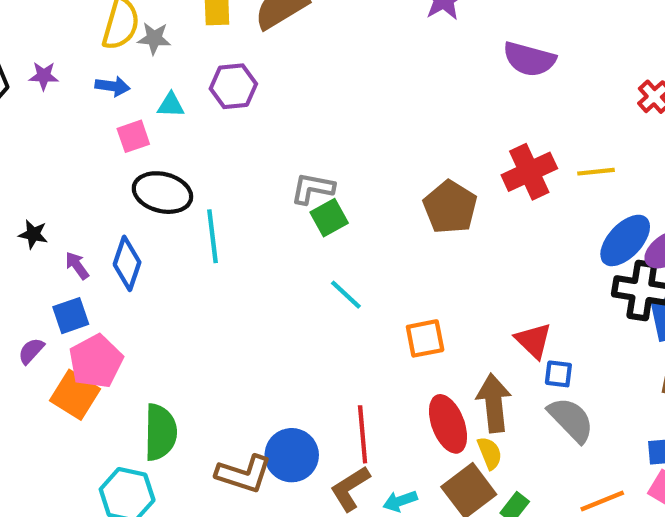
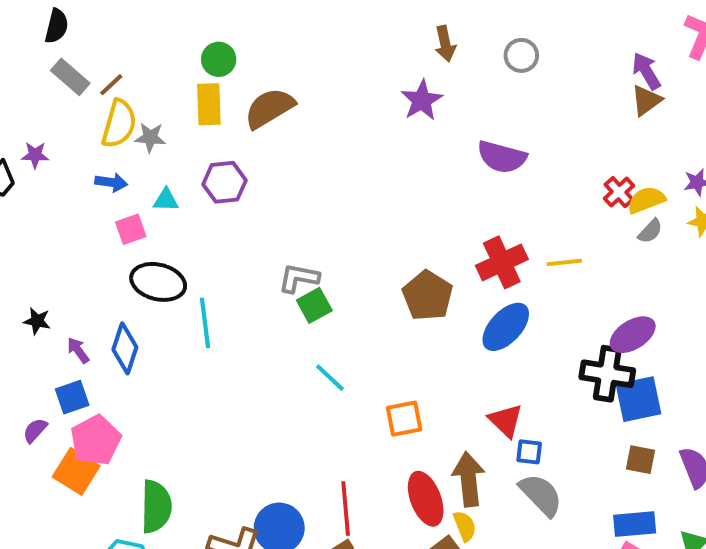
purple star: (44, 76) -> (35, 155), moved
blue ellipse: (625, 240) -> (506, 327), moved

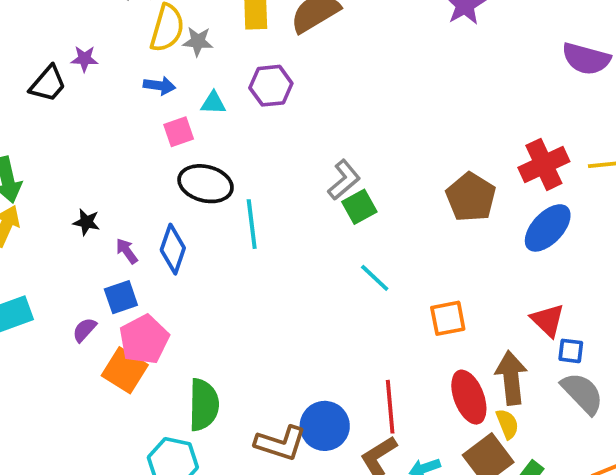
purple semicircle: (502, 157) -> (586, 59), moved
gray L-shape: (299, 278) -> (344, 180), turned 129

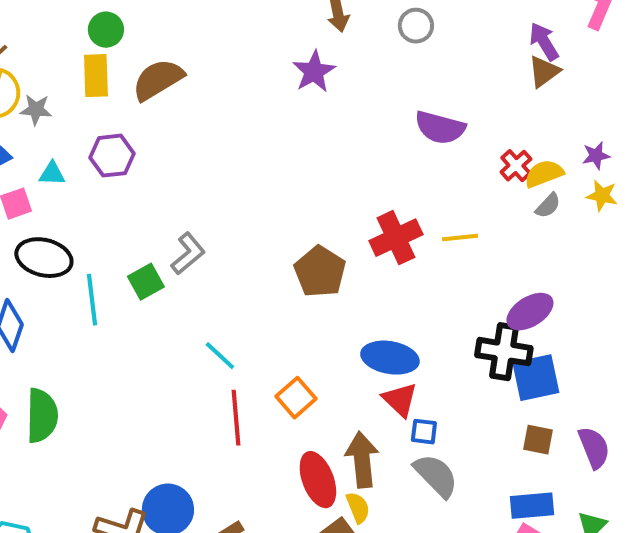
green square: (359, 207) -> (146, 282), moved
blue ellipse: (548, 228) -> (390, 358), moved, turned 57
orange square: (448, 318) -> (296, 398), turned -30
green semicircle: (204, 405) -> (42, 416), moved
red line: (390, 407) -> (236, 418), moved

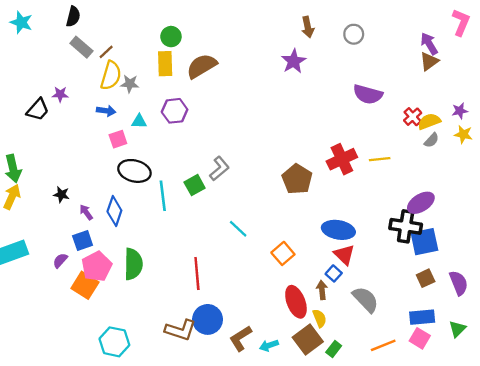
red line: (236, 418) -> (197, 273), moved
blue square: (424, 432) -> (334, 273), moved, turned 35
brown square: (538, 440) -> (426, 278), turned -36
brown arrow: (362, 460) -> (322, 290), size x0.6

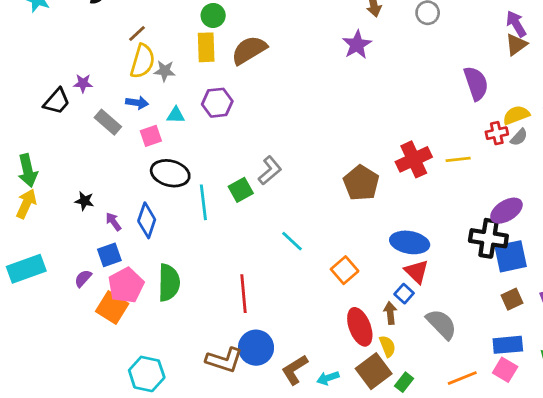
gray rectangle: (81, 47) -> (108, 122), moved
purple semicircle: (368, 94) -> (476, 83), moved, turned -124
red cross: (413, 117) -> (497, 133), moved, turned 30

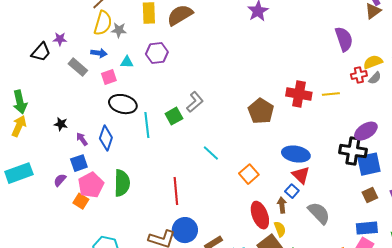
red cross: (414, 159) -> (299, 94), turned 35
orange square: (112, 307) -> (81, 201), size x0.7

